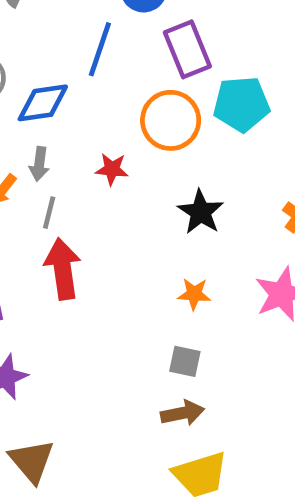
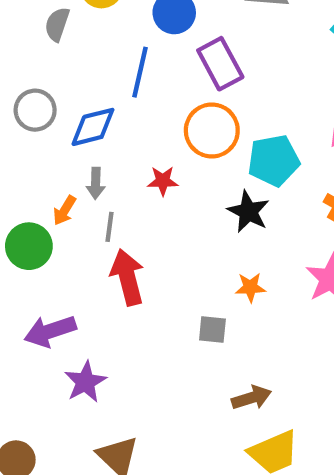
cyan pentagon: (241, 104) -> (274, 160), moved
gray square: (185, 361) -> (212, 329), moved

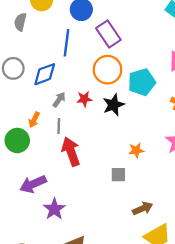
gray arrow: (96, 183) -> (59, 100), moved, turned -140
black star: (248, 212) -> (113, 105), moved, turned 30

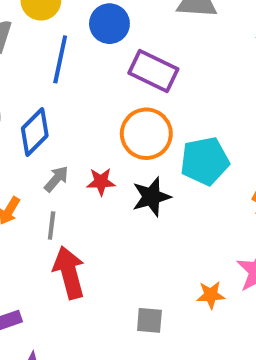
purple rectangle: (108, 34) -> (153, 71), turned -35
blue line: (67, 43) -> (60, 59), moved
blue diamond: (45, 74) -> (35, 132), turned -30
orange star: (136, 150) -> (211, 295), moved

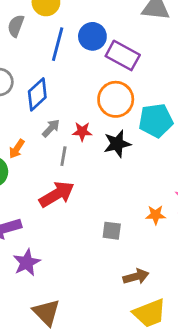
blue circle: (109, 24) -> (92, 36), moved
gray line: (52, 226) -> (63, 156), moved
red arrow: (69, 272) -> (57, 194), turned 72

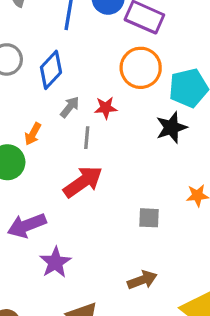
black star: (117, 144) -> (171, 128), moved
brown arrow: (136, 277) -> (142, 280), moved

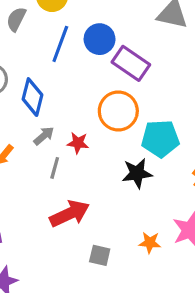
blue diamond: (51, 70) -> (32, 97), turned -39
red arrow: (83, 182) -> (70, 214), moved

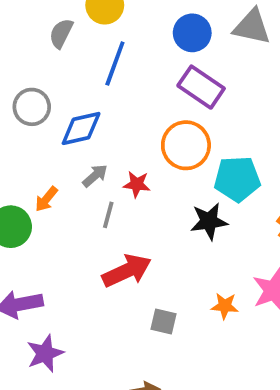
blue circle: (100, 39) -> (192, 33), moved
blue diamond: (32, 97) -> (81, 128), turned 63

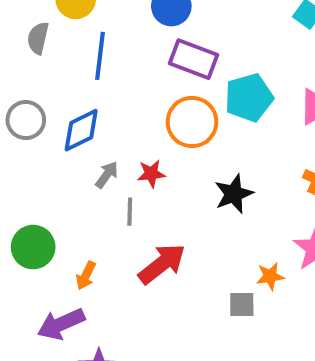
cyan pentagon: (237, 179) -> (249, 98), moved
orange arrow: (46, 199) -> (86, 276), moved
gray square: (164, 322) -> (242, 305), moved

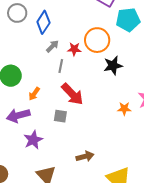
orange circle: (192, 122) -> (97, 40), moved
blue diamond: (81, 130) -> (43, 22), turned -40
red arrow: (162, 264) -> (72, 94), turned 75
gray square: (242, 305) -> (60, 116), moved

